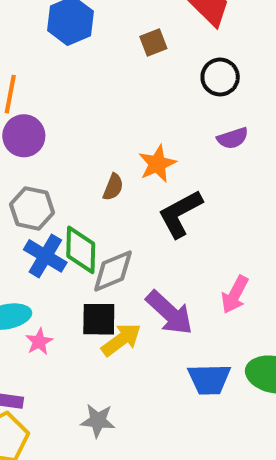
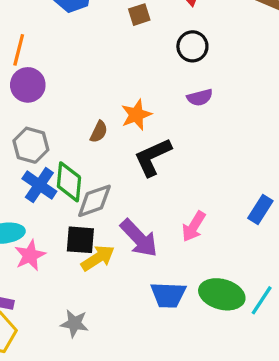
pink star: (39, 342) -> (30, 255), size x1.4

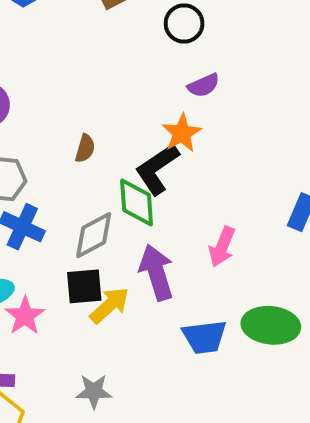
orange star: (136, 115) -> (182, 133), moved
green diamond: (69, 182) -> (137, 202), moved
purple arrow: (139, 238) -> (156, 272), turned -144

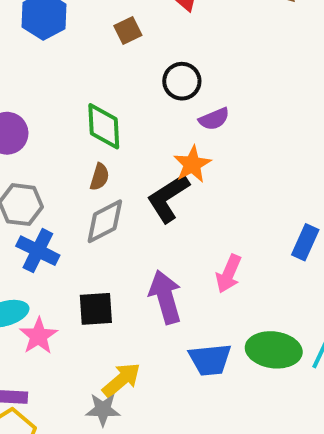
black circle: (184, 24) -> (182, 81), moved
green diamond: (137, 202) -> (104, 126), moved
gray diamond: (94, 235) -> (105, 221), moved
yellow arrow: (110, 305) -> (121, 380), moved

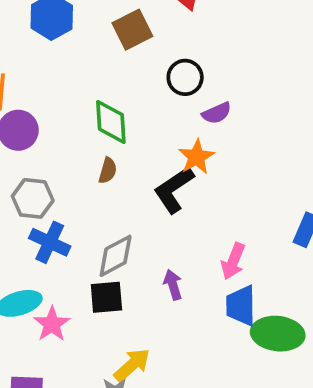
brown square: (128, 30) -> (132, 30), size x1.5
gray diamond: (105, 221) -> (116, 256), moved
purple arrow: (165, 297) -> (173, 285), size x0.6
blue trapezoid: (210, 360) -> (241, 306), moved, turned 96

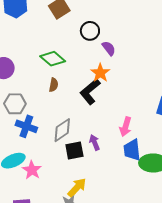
purple semicircle: (217, 113) -> (109, 48), turned -98
green diamond: (111, 122) -> (53, 59), turned -40
black square: (106, 297) -> (74, 150), moved

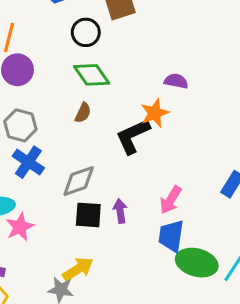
black circle: (90, 31) -> (86, 32), moved
purple semicircle: (109, 48) -> (176, 81), turned -56

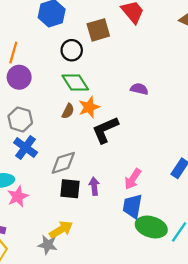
orange star: (155, 113) -> (89, 107), moved

